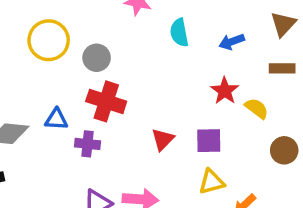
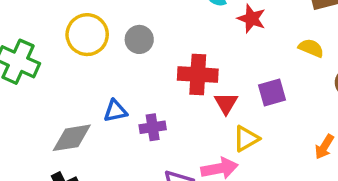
red star: (225, 91) -> (252, 19), moved
red cross: (106, 101) -> (198, 75), moved
yellow triangle: (212, 182) -> (246, 139), moved

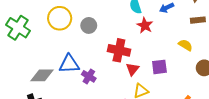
red star: (252, 19) -> (145, 25), moved
blue triangle: (115, 111) -> (69, 64), size x1.5
purple cross: (153, 127) -> (89, 76), turned 32

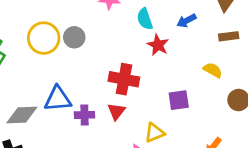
gray circle: (89, 25) -> (74, 37), moved
red triangle: (132, 69) -> (116, 111), moved
purple cross: (89, 76) -> (85, 115), turned -32

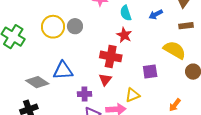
red star: (158, 45) -> (124, 35), moved
yellow semicircle: (213, 70) -> (175, 50), size x1.6
gray diamond: (22, 115) -> (37, 82), turned 35
purple cross: (85, 115) -> (85, 94), moved

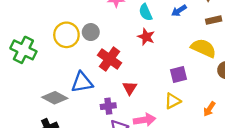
red cross: (111, 56) -> (110, 59), moved, turned 30
yellow triangle: (133, 95) -> (173, 101), moved

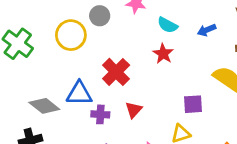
cyan semicircle: (146, 12) -> (167, 25), turned -48
gray circle: (91, 32) -> (100, 16), moved
purple cross: (108, 106) -> (100, 114), moved

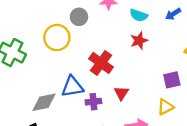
red star: (163, 54) -> (139, 41), turned 30
gray diamond: (44, 106) -> (44, 102), turned -40

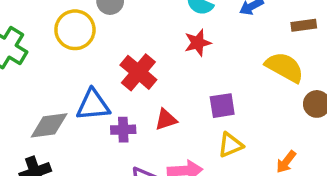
purple square: (172, 80) -> (222, 106), moved
red triangle: (121, 93) -> (166, 120), turned 35

